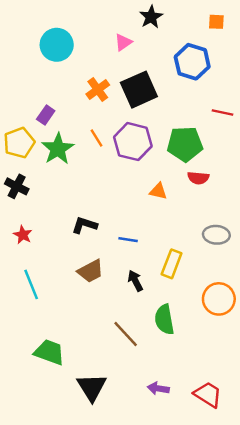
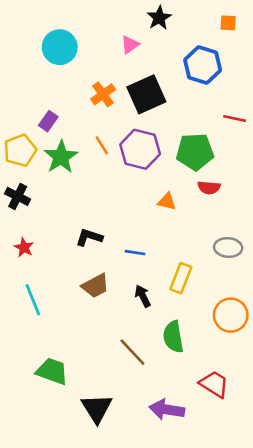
purple arrow: (158, 388) -> (167, 410), size x1.5
red trapezoid: (208, 395) -> (214, 384), moved

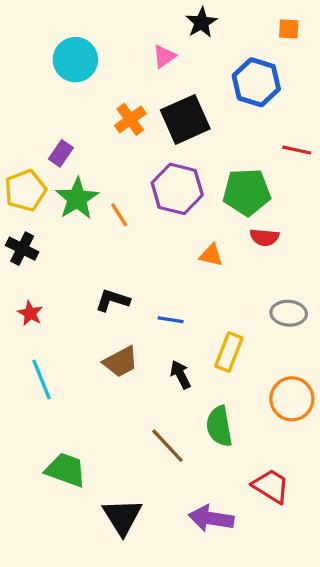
orange line: (102, 145) -> (119, 215), moved

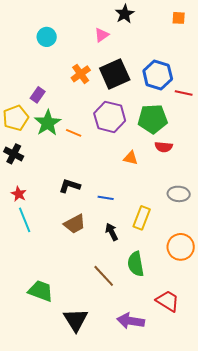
cyan circle: (75, 60) -> (47, 37), size x0.7
blue hexagon: (256, 82) -> (158, 75), moved
orange line: (119, 215) -> (74, 133), turned -35
cyan line: (41, 379) -> (25, 220), moved

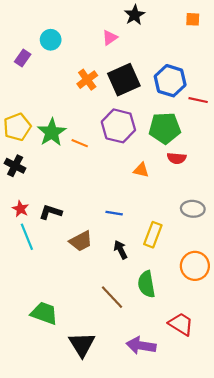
purple rectangle: (38, 95) -> (23, 58), moved
black L-shape: (70, 186) -> (51, 212), moved

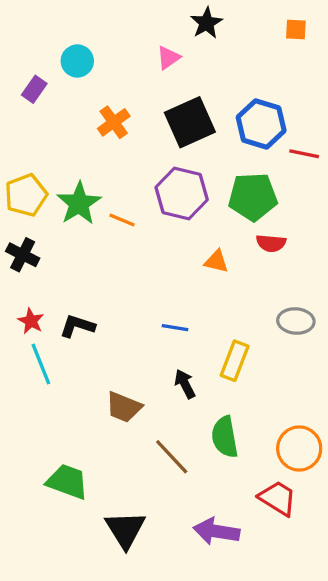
orange cross: (87, 80) -> (114, 122), moved
brown trapezoid: (81, 241) -> (124, 407), moved, turned 50
orange circle: (195, 266) -> (299, 448), moved

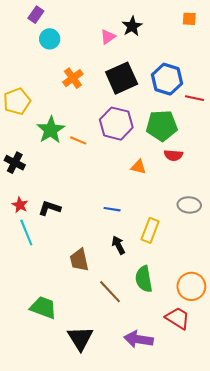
black star: (206, 23) -> (132, 26), moved
purple rectangle: (34, 89) -> (36, 15), moved
yellow pentagon: (26, 195) -> (17, 101), moved
brown trapezoid: (124, 407) -> (79, 260), turned 55

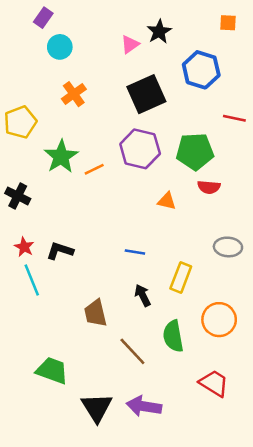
orange cross: (73, 78) -> (74, 94), moved
blue hexagon: (167, 79) -> (201, 70), moved
orange line: (78, 140) -> (94, 169), turned -49
orange circle: (191, 286) -> (219, 320), moved
purple arrow: (138, 339) -> (144, 406), moved

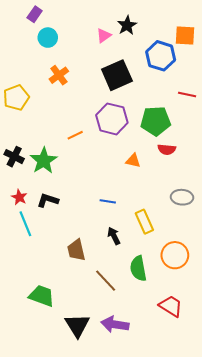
orange square: (228, 23) -> (185, 36), moved, size x1.5
green star: (61, 156) -> (44, 161), moved
yellow rectangle: (181, 278) -> (144, 222), turned -45

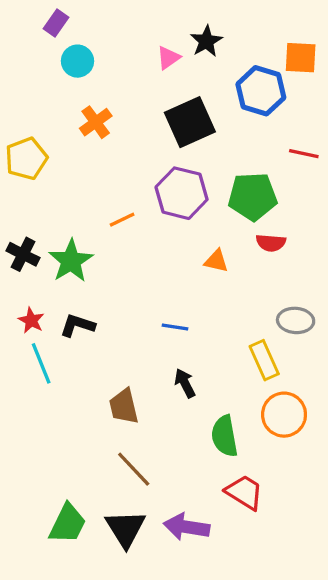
yellow rectangle: (144, 222) -> (264, 360), moved
brown line: (106, 281) -> (134, 469), moved
green trapezoid: (42, 296) -> (68, 524), moved, turned 96
red trapezoid: (171, 306) -> (244, 492), moved

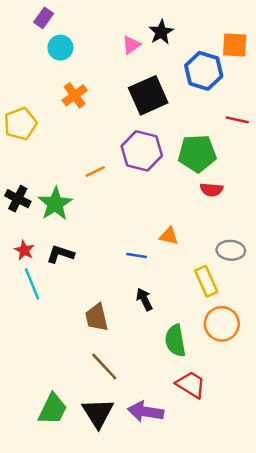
orange triangle: (216, 261) -> (169, 236), moved

